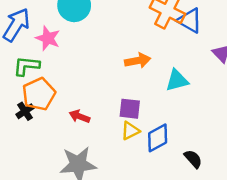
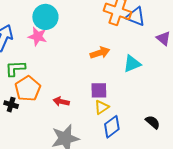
pink star: (48, 38) -> (37, 36), moved
black cross: (25, 111) -> (11, 105), moved, turned -32
blue diamond: (158, 138) -> (112, 127), moved

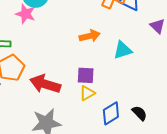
red arrow: (61, 102) -> (45, 84), size x1.8
blue diamond: (112, 127) -> (111, 113), moved

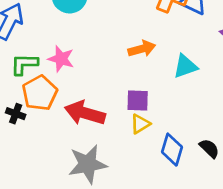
pink star: (26, 14) -> (61, 59), moved
blue diamond: (111, 113) -> (172, 150), turned -40

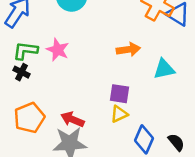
orange pentagon: (40, 93) -> (29, 118), moved
red arrow: (85, 113) -> (72, 119), moved, size x0.7
black cross: (16, 114) -> (22, 72), moved

